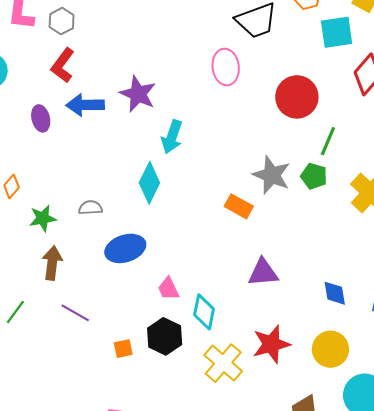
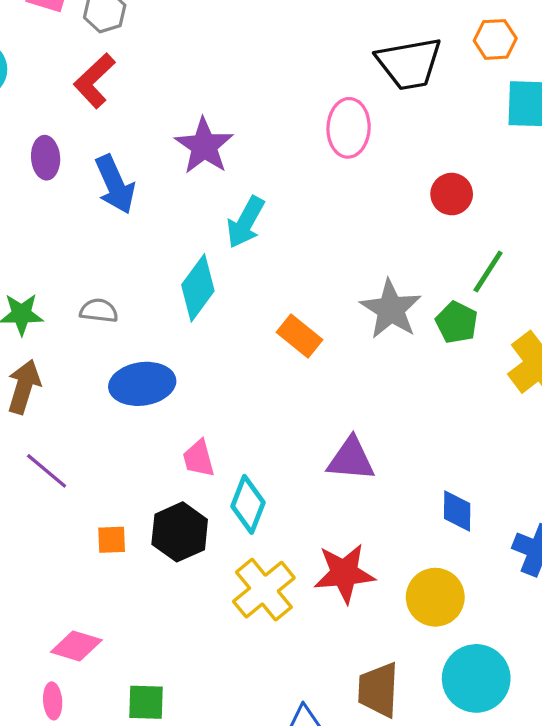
red circle: (297, 97) -> (452, 194), size x0.6
blue arrow: (85, 105) -> (115, 184), moved, turned -123
orange rectangle: (239, 206) -> (300, 336), moved

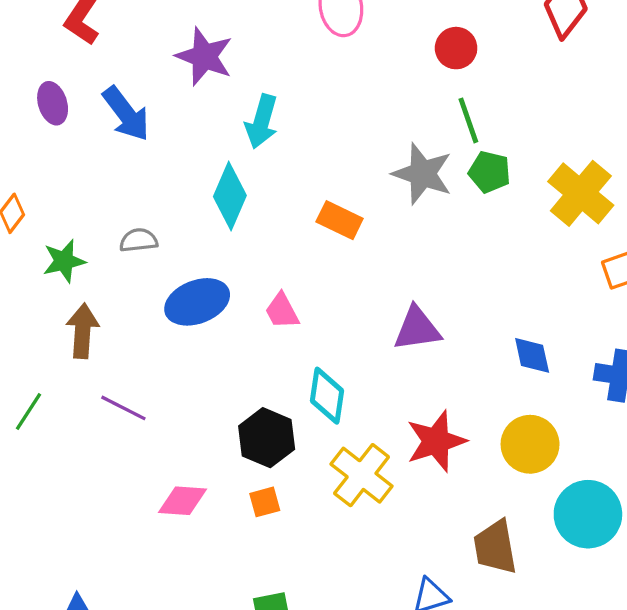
green line: (488, 271) -> (468, 120), moved, turned -39
pink trapezoid: (199, 458) -> (282, 311), moved
orange square: (112, 540) -> (265, 502), moved
pink diamond: (76, 646) -> (183, 501), moved

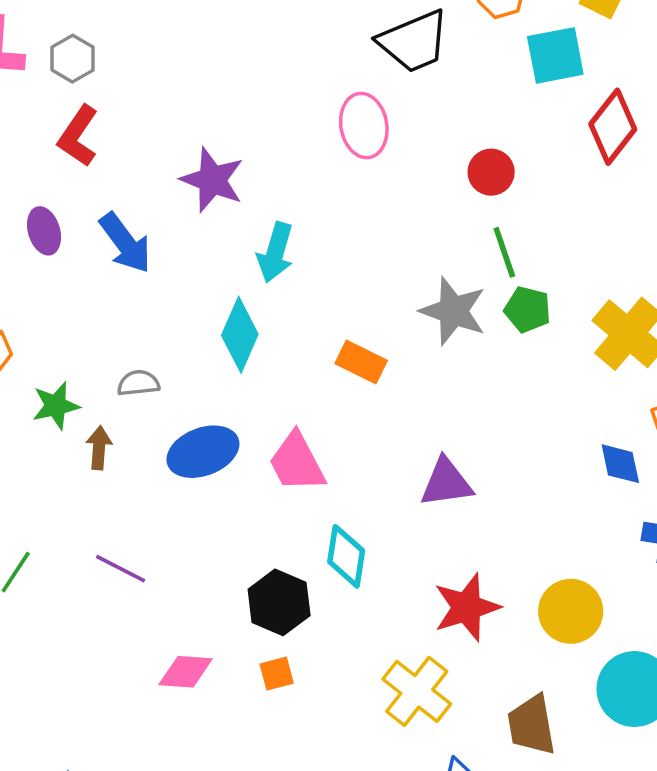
pink trapezoid: (282, 311) -> (297, 462), size x1.5
brown arrow: (83, 331) -> (99, 448), moved, size x0.7
blue diamond: (532, 355) -> (620, 464), moved
yellow cross: (362, 475) -> (417, 691), moved

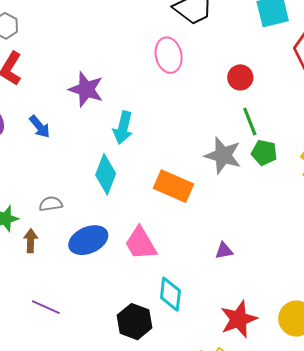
blue arrow: (125, 243) -> (40, 127), size x0.7
orange rectangle: (361, 362) -> (173, 186), size x1.4
purple triangle: (446, 483) -> (224, 251), size x0.6

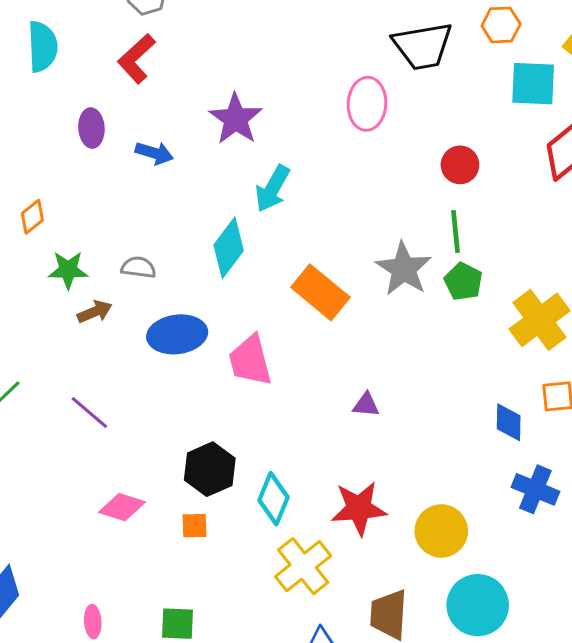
blue arrow: (40, 127) -> (154, 153), turned -50
brown arrow: (31, 241) -> (95, 312), turned 50
cyan diamond: (170, 294) -> (273, 499), moved

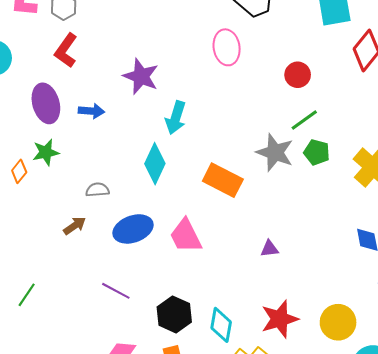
purple ellipse: (91, 128) -> (46, 103), size x1.5
green line: (456, 231) -> (304, 120), turned 72
green star: (68, 270) -> (46, 152), moved
purple line: (89, 412) -> (116, 291), moved

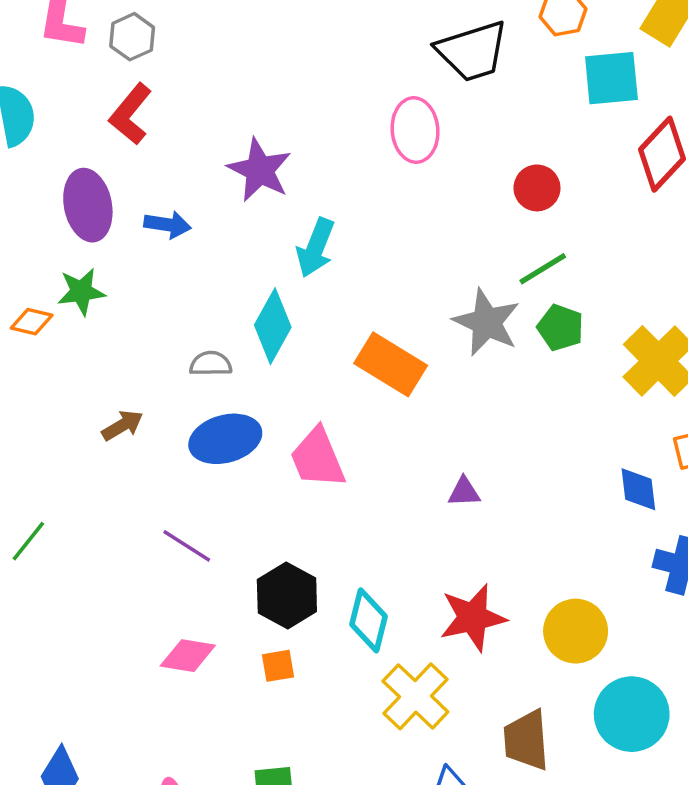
orange diamond: (19, 171) -> (32, 322), turned 60
gray semicircle: (97, 190) -> (211, 364), moved

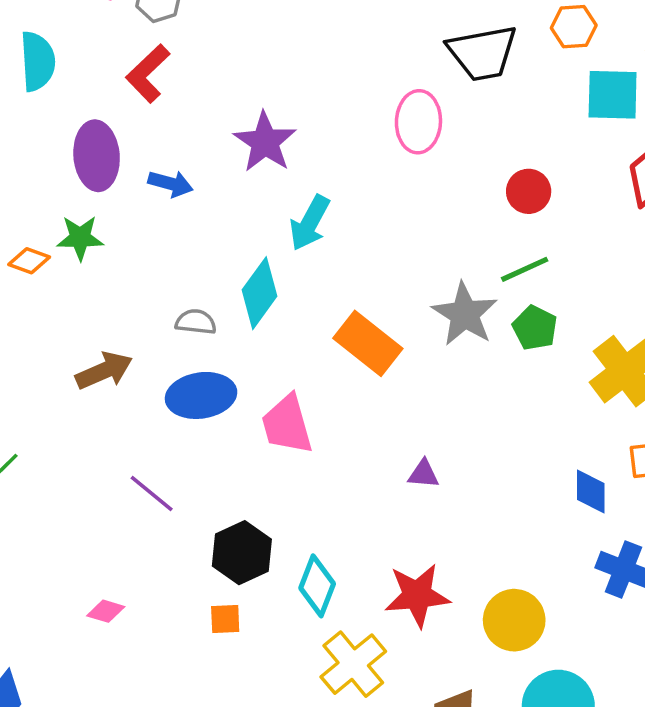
brown arrow: (122, 425) -> (104, 371), size x1.4
pink diamond: (188, 656) -> (106, 611), moved, size x0.7

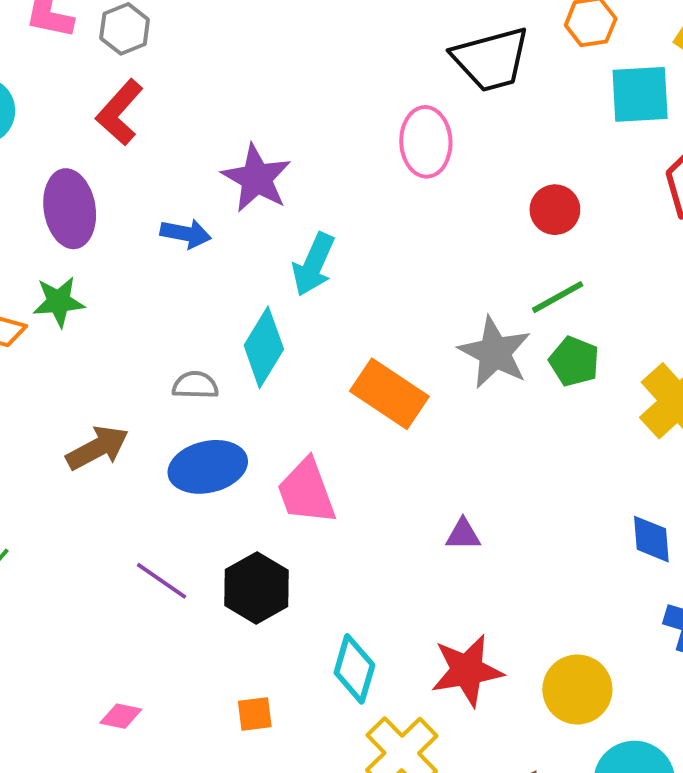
blue arrow: (171, 184) -> (186, 234), moved
black hexagon: (242, 553) -> (257, 588), moved

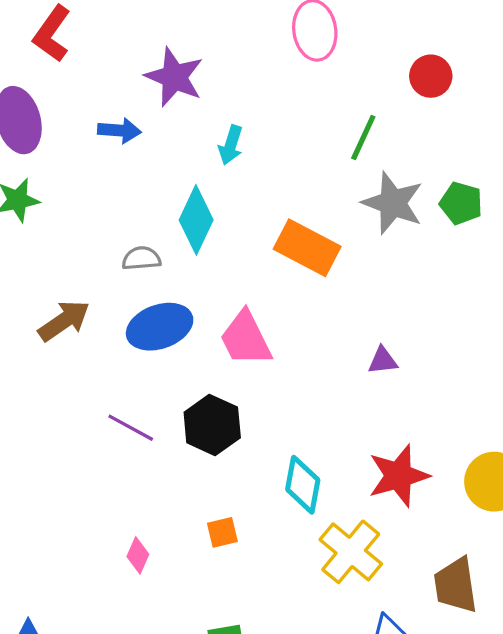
cyan arrow: (313, 265) -> (231, 145), size x0.7
green line: (558, 297) -> (363, 137), moved, turned -30
pink diamond: (121, 716) -> (138, 555), moved, turned -72

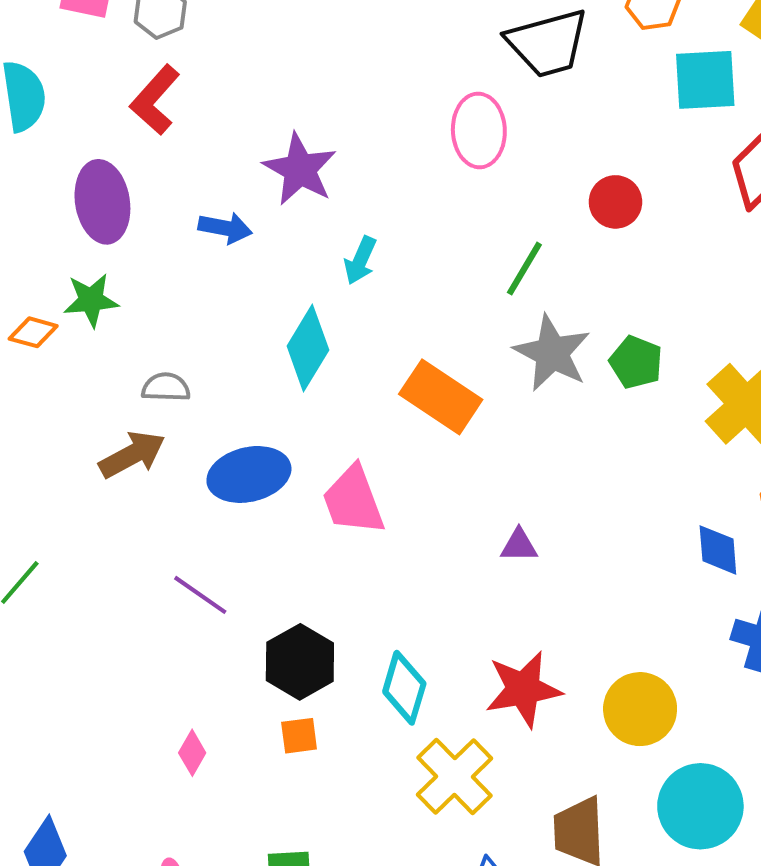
gray semicircle: (141, 258) -> (166, 387), moved
black hexagon: (212, 425) -> (300, 662), moved

